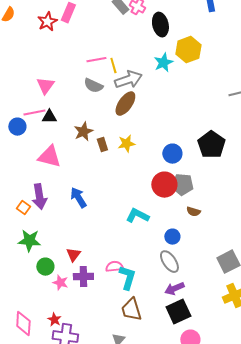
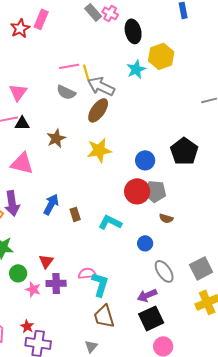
gray arrow: (128, 80) -> (101, 86), turned -136
yellow star: (126, 144) -> (99, 150), size x1.4
brown rectangle: (102, 145) -> (75, 214), moved
blue arrow: (78, 198) -> (51, 204), turned 60
gray ellipse: (169, 262) -> (164, 271), moved

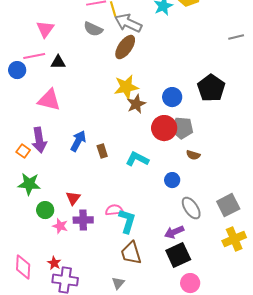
black triangle: (22, 123) -> (58, 62), moved
brown star: (56, 138) -> (136, 104), moved

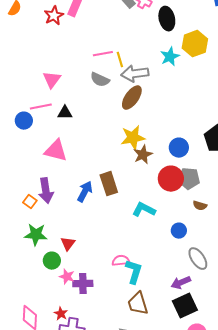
gray arrow: (128, 23) -> (135, 74), turned -32
brown rectangle: (102, 151) -> (109, 184), moved, size x1.6
red triangle: (73, 198) -> (68, 244), moved
purple cross: (83, 220) -> (83, 284), moved

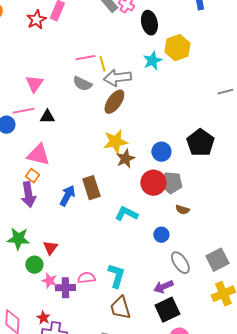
orange square: (30, 202) -> (32, 176), moved
pink semicircle: (121, 261) -> (86, 278), moved

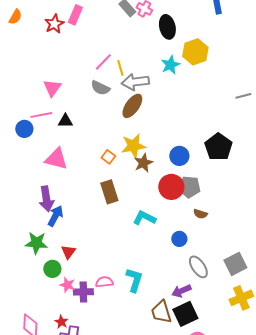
pink line: (85, 58) -> (103, 62), turned -36
orange square: (32, 176) -> (108, 157), moved
blue arrow: (67, 196) -> (55, 216), moved
brown trapezoid: (120, 308) -> (161, 312), moved

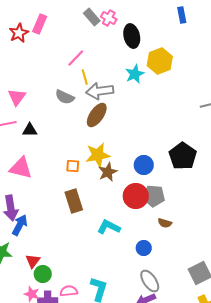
pink line: (103, 62) -> (76, 58), moved
orange square: (108, 157) -> (73, 166), turned -32
gray ellipse: (198, 267) -> (150, 281), moved
green circle: (52, 269) -> (43, 274), moved

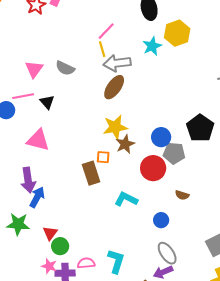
pink line: (76, 58) -> (106, 31), moved
gray semicircle: (65, 97) -> (65, 68), moved
black triangle: (30, 130) -> (47, 102), turned 49
orange square: (73, 166) -> (103, 157), moved
gray pentagon: (154, 196) -> (174, 153), moved

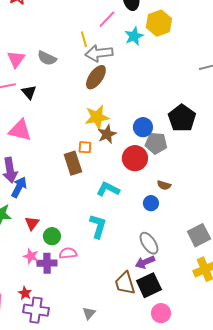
pink line: (106, 31) -> (107, 19), moved
blue circle: (161, 220) -> (151, 203), moved
green circle: (60, 246) -> (52, 236), moved
cyan L-shape: (116, 261) -> (98, 226), moved

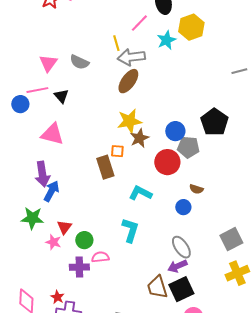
pink star: (31, 256) -> (53, 242), moved

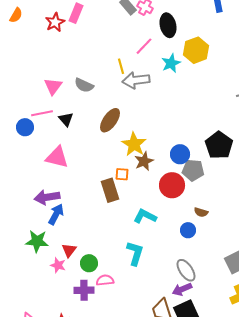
brown ellipse: (128, 81) -> (110, 120), moved
yellow star: (129, 121) -> (134, 144), turned -30
purple arrow: (42, 174) -> (47, 197), turned 90

